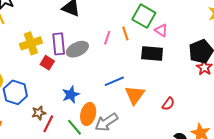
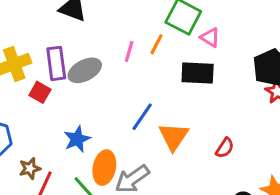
orange line: (125, 34) -> (156, 44), turned 48
blue line: (114, 81) -> (142, 117), turned -30

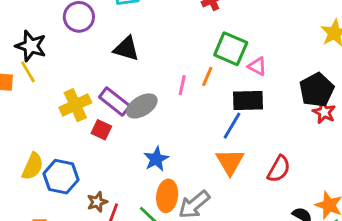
purple rectangle: (56, 63) -> (115, 102), turned -40
blue line: (142, 117) -> (232, 126), moved
blue star: (77, 139) -> (156, 159), moved
red semicircle: (225, 148) -> (279, 169), size x1.4

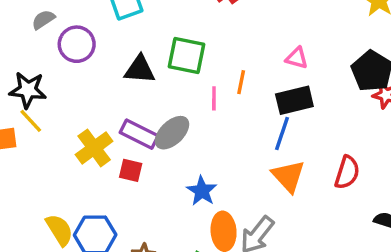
green square: (231, 49) -> (186, 55), moved
yellow semicircle: (33, 166) -> (59, 230), turned -44

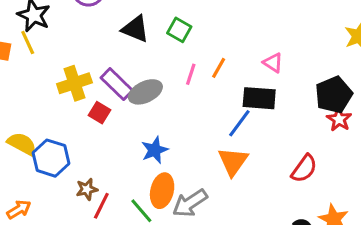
green square: (186, 55) -> (179, 30), size x0.7
red semicircle: (347, 172) -> (304, 169), moved
yellow semicircle: (59, 230) -> (22, 144), turned -48

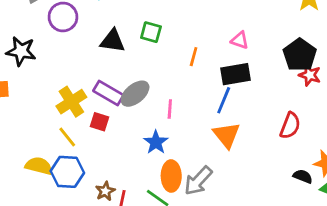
yellow line: (28, 43) -> (67, 137), moved
pink line: (191, 74) -> (170, 109), moved

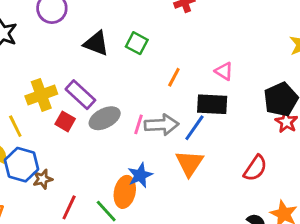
gray ellipse: (135, 94) -> (105, 118), moved
yellow line: (67, 137) -> (15, 126), moved
blue star: (156, 142) -> (140, 175), moved
gray arrow: (198, 181) -> (162, 125), moved, turned -148
brown star: (105, 191) -> (43, 179), moved

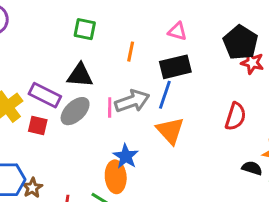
black triangle: (96, 43) -> (80, 75), moved

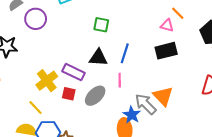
orange line: (131, 52) -> (178, 13), moved, turned -56
blue line: (165, 95) -> (125, 53), moved
gray arrow: (132, 101) -> (146, 104), moved, turned -115
gray ellipse: (75, 111) -> (95, 96), moved

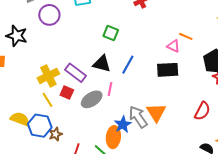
orange line: (178, 13) -> (186, 36), turned -32
pink line: (120, 80) -> (110, 89), moved
yellow line: (35, 108) -> (48, 100), moved

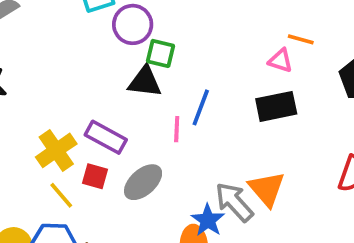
purple circle: (49, 15) -> (133, 24), moved
black triangle: (102, 64) -> (145, 82), moved
pink line: (110, 89) -> (177, 129), moved

